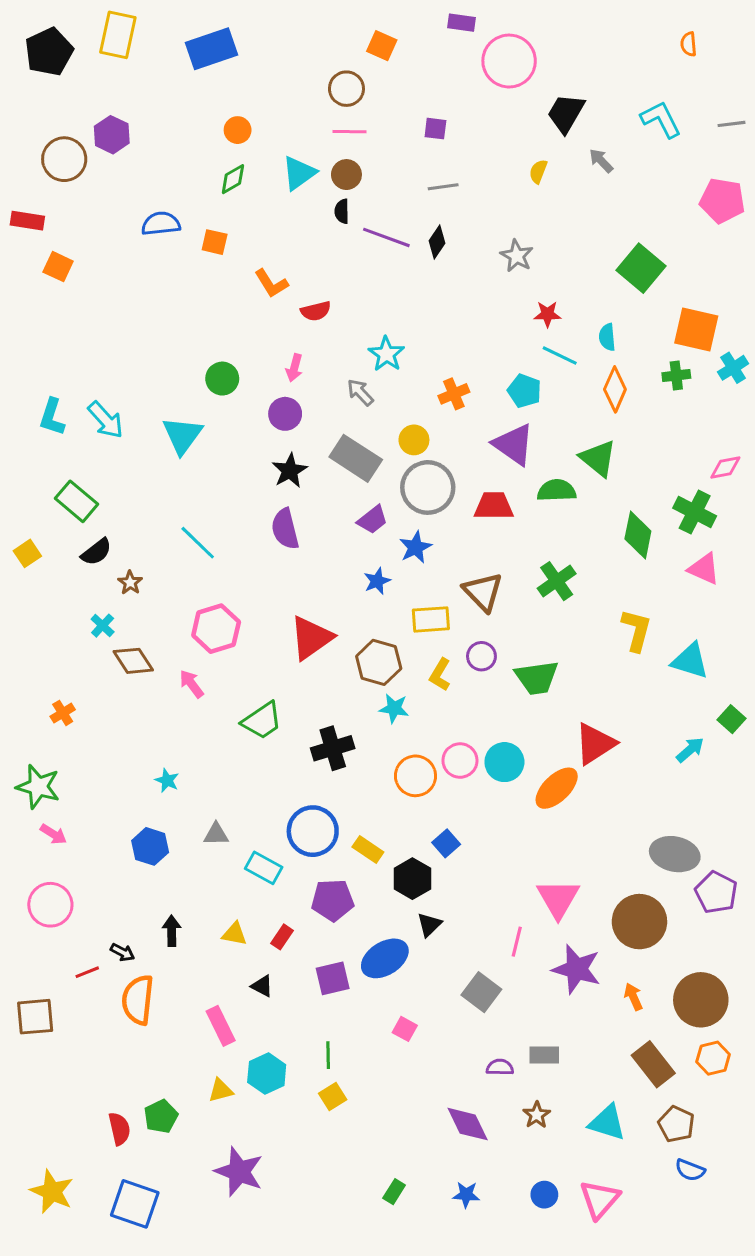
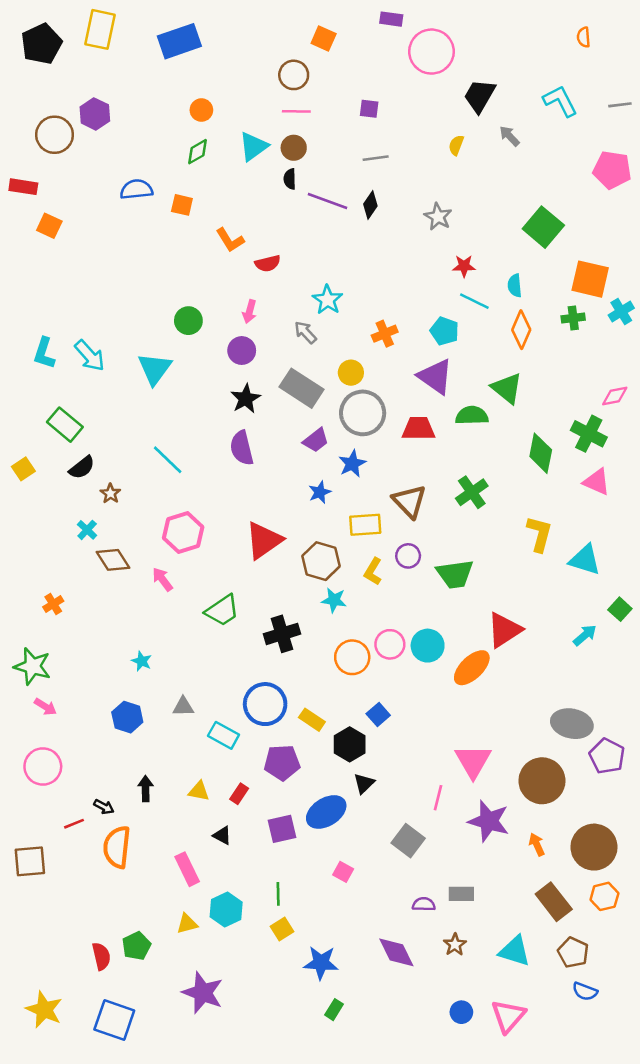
blue star: (466, 1195) -> (321, 963), moved, size x1.5

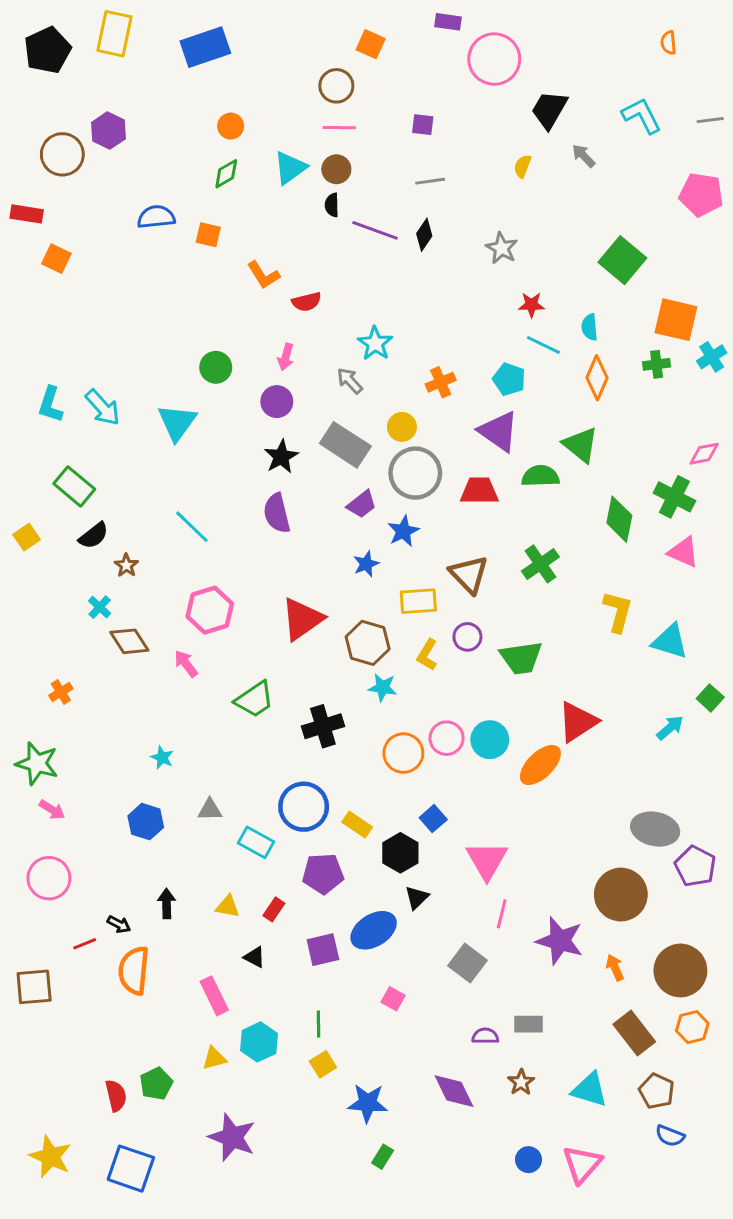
pink triangle: (473, 761) -> (487, 860), moved

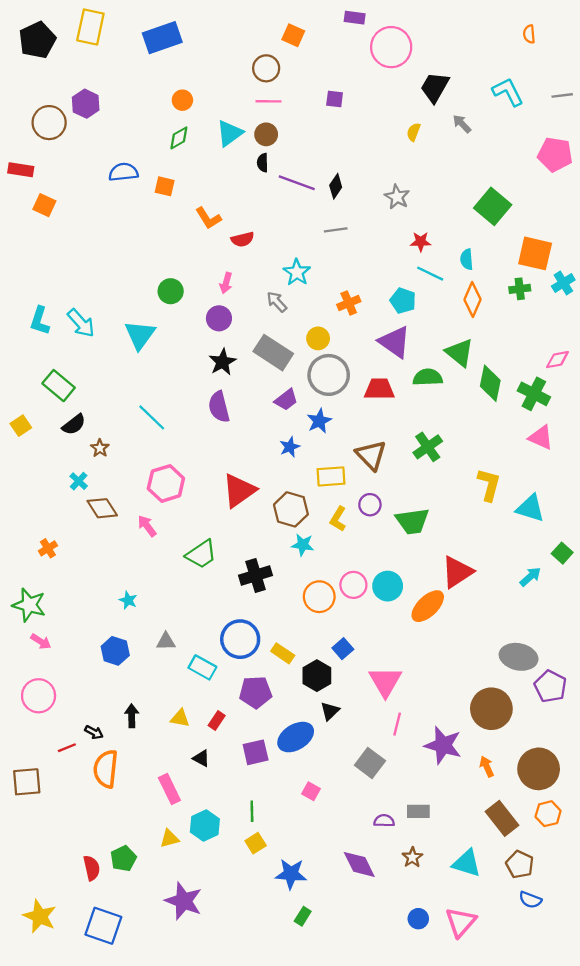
gray line: (430, 181) -> (336, 230), moved
green diamond: (619, 519) -> (490, 383), moved

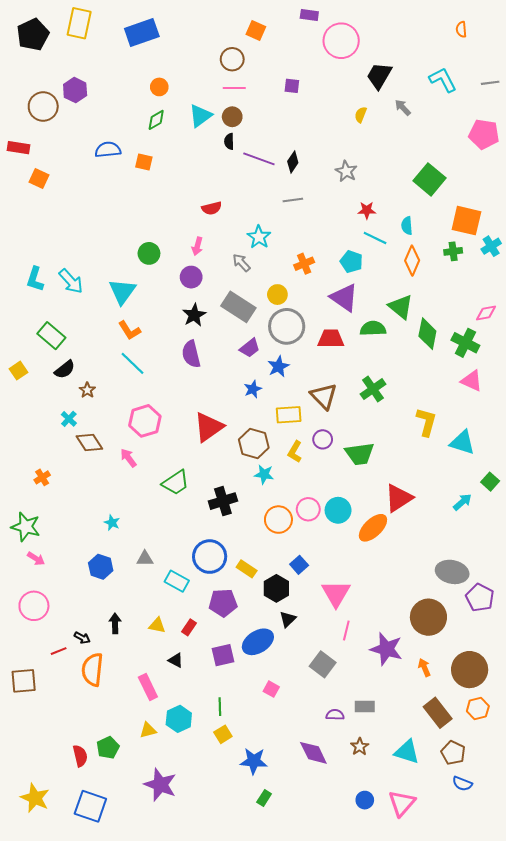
orange L-shape: (208, 218) -> (129, 330), moved

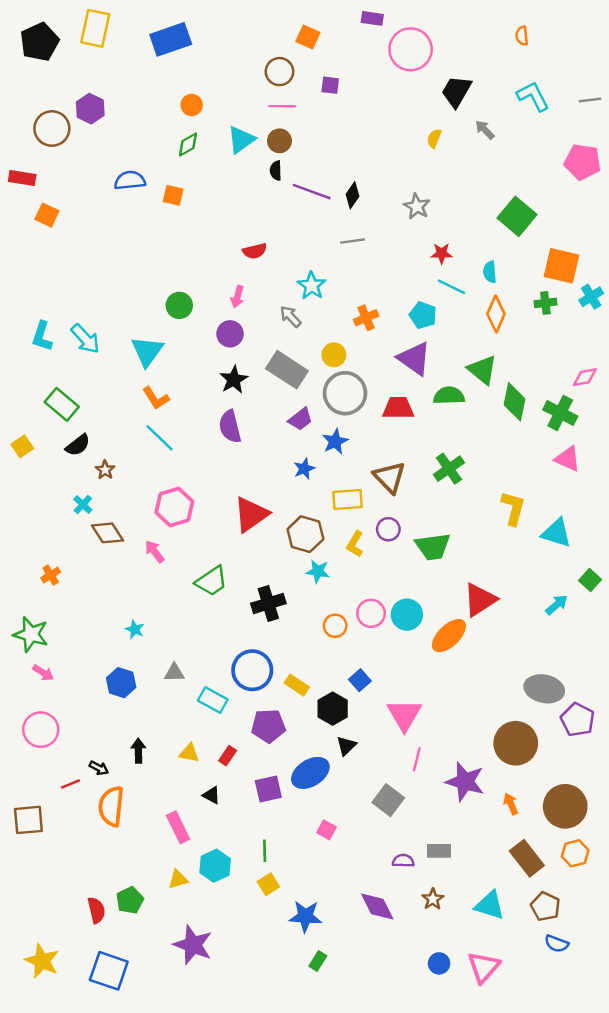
orange semicircle: (461, 29) -> (522, 36), moved
purple square: (292, 86) -> (330, 85), moved
orange circle: (278, 520) -> (335, 626), size x0.7

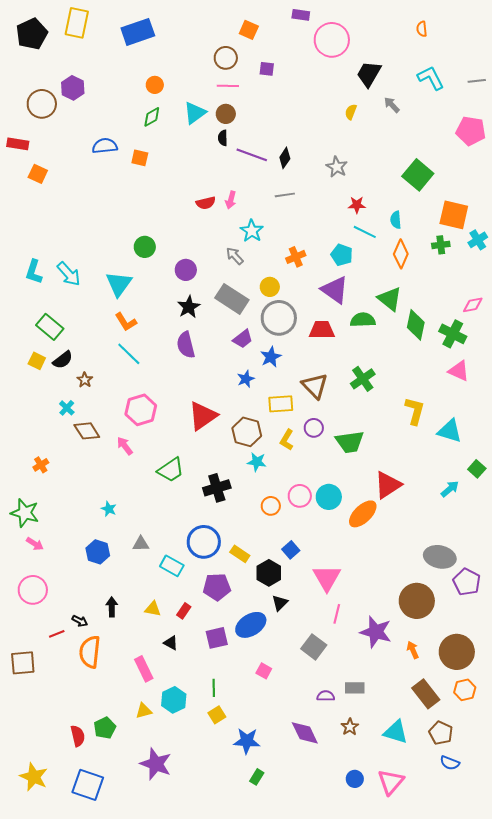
pink arrow: (237, 297) -> (231, 200), moved
yellow square: (22, 446) -> (37, 361), moved, turned -30

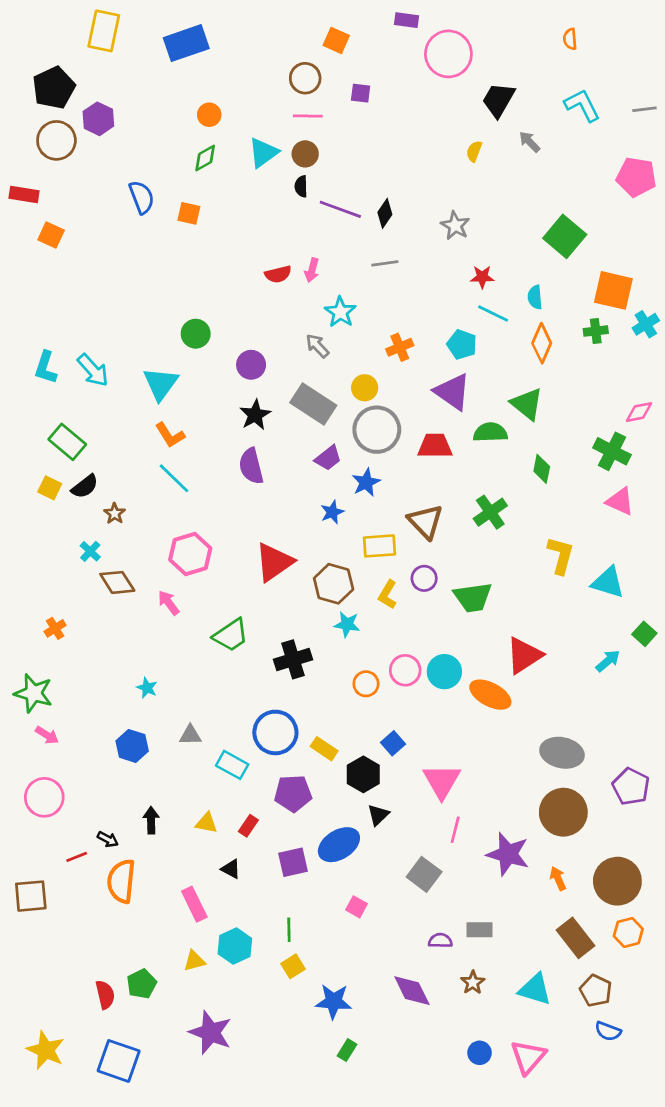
black pentagon: (32, 34) -> (54, 88), moved
blue semicircle: (105, 146) -> (142, 197), turned 75
green diamond: (416, 325) -> (542, 469), moved, size x0.7
orange ellipse: (363, 514) -> (490, 695), turned 72
gray ellipse: (440, 557) -> (562, 753), moved

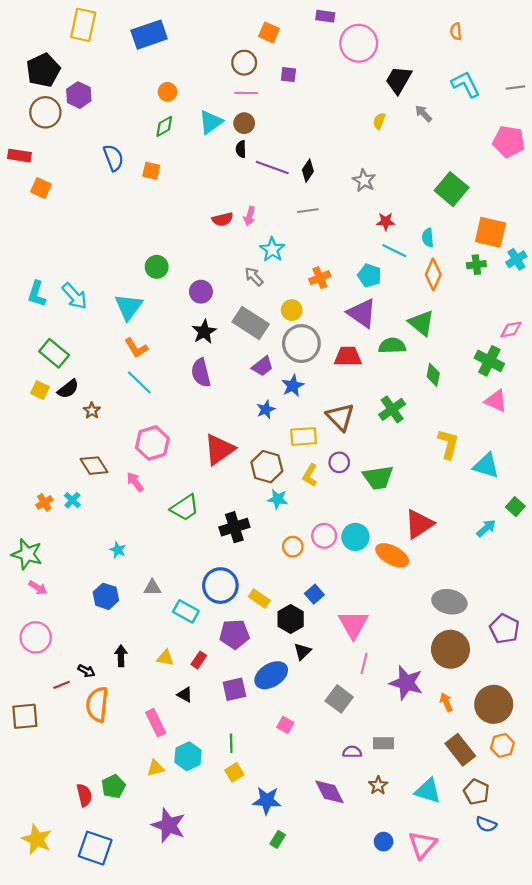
cyan cross: (90, 551) -> (72, 500), moved

